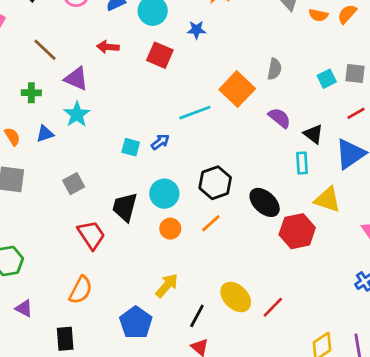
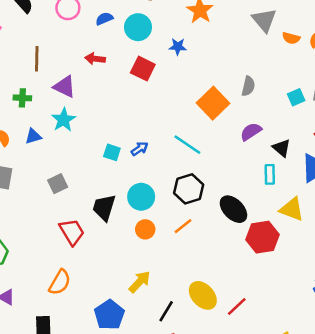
brown line: (45, 50) -> (37, 59), turned 45
cyan line: (195, 113) -> (187, 145), moved, turned 52
purple semicircle: (280, 118) -> (251, 132), turned -75

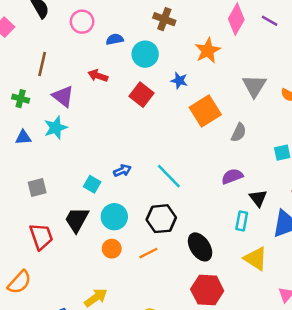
gray triangle: (264, 20) -> (254, 86), moved
orange square: (213, 103) -> (205, 111), moved
cyan square: (112, 152) -> (92, 184), moved
red hexagon: (262, 237) -> (207, 290), moved

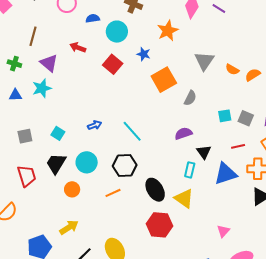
cyan square: (92, 184) -> (58, 133), moved
orange circle: (112, 249) -> (72, 189), moved
yellow triangle: (256, 259) -> (184, 198), moved

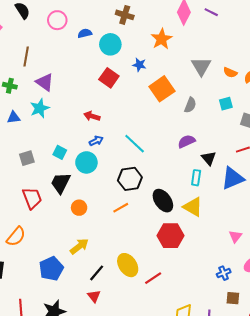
red arrow: (78, 47) -> (92, 116), moved
cyan square: (225, 116) -> (226, 104), moved
cyan circle: (87, 162) -> (86, 162), moved

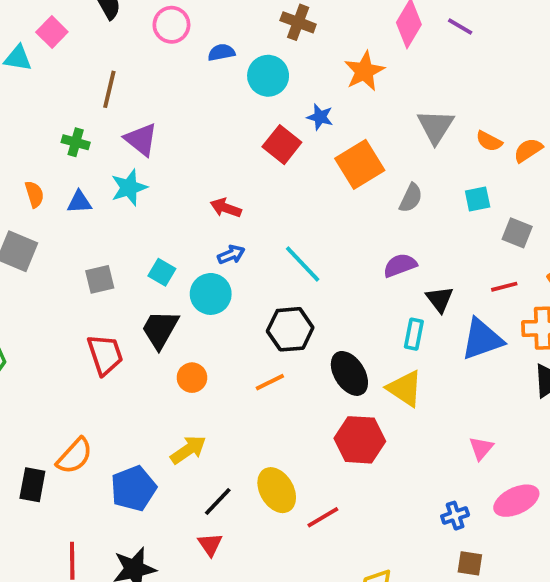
red square: (109, 78) -> (282, 145), moved
orange semicircle: (16, 237) -> (75, 456), moved

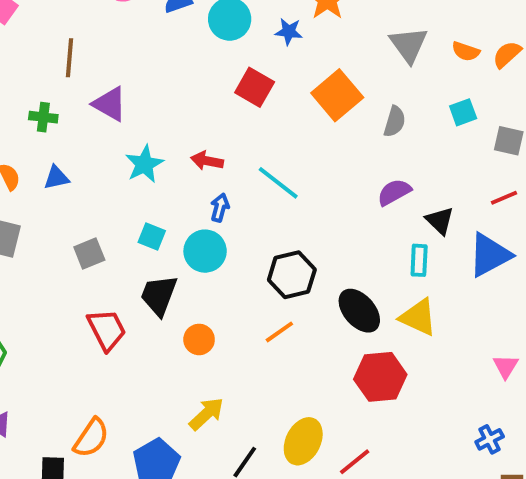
blue star: (320, 117) -> (289, 32), moved
cyan star: (129, 188) -> (144, 164), moved
blue arrow: (231, 255) -> (220, 208), turned -44
cyan line: (303, 264) -> (278, 183), moved
yellow ellipse: (277, 490) -> (303, 441), turned 66

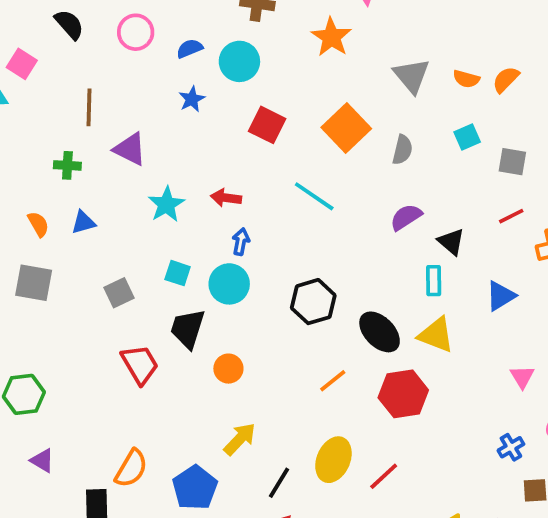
blue star: (289, 32) -> (192, 99), moved, turned -30
cyan line: (278, 183) -> (314, 196), moved
blue triangle: (490, 255) -> (501, 296), moved, size x0.7
orange line: (279, 332) -> (333, 381), moved

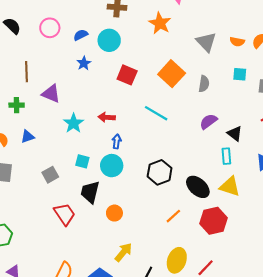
cyan square: (467, 137) -> (240, 74), turned 32

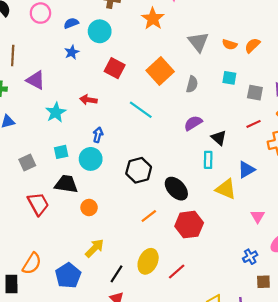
red arrow: (107, 117) -> (88, 100), moved
cyan square: (82, 161) -> (61, 152), turned -32
yellow triangle: (230, 186) -> (226, 189), moved
black trapezoid: (90, 192) -> (66, 184), turned 80

